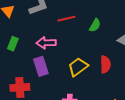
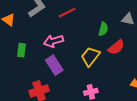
green semicircle: (95, 25) -> (103, 29), moved
red semicircle: (105, 64) -> (116, 47), turned 66

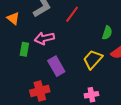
red line: (67, 13) -> (72, 14), turned -30
pink arrow: (53, 41) -> (44, 38), moved

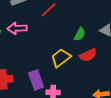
purple rectangle: (56, 66) -> (36, 80), moved

